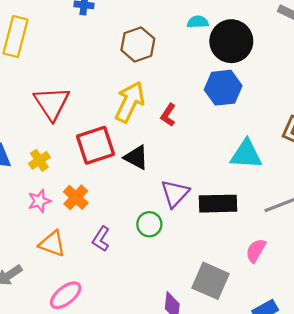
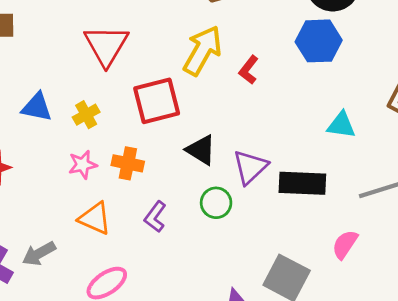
cyan triangle: (246, 154) -> (341, 125), size x0.7
black triangle: (136, 157) -> (201, 150), moved
orange cross: (76, 197) -> (128, 163), turned -35

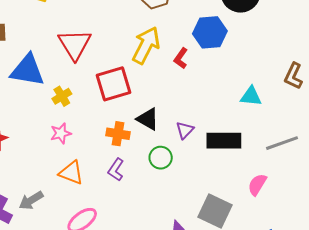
blue hexagon: (319, 41) -> (210, 32), moved
blue triangle: (37, 107) -> (27, 70), moved, size x1.5
orange cross: (128, 163) -> (118, 134), moved
purple triangle: (250, 167) -> (185, 130), size x0.7

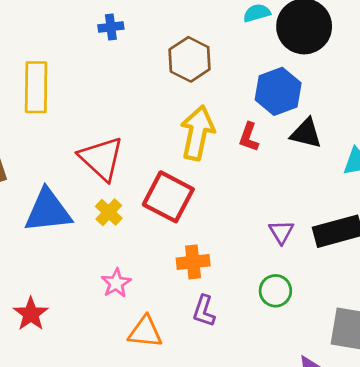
red square: (114, 84) -> (168, 197), turned -30
yellow cross: (62, 96) -> (109, 212), moved
black triangle: (148, 119) -> (306, 133), moved
green circle: (161, 158) -> (275, 291), moved

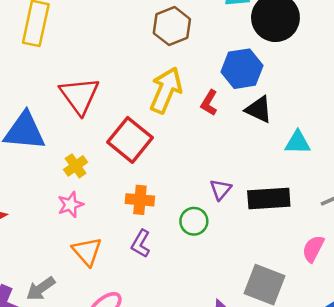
yellow cross: (109, 212) -> (76, 166), moved
green circle: (275, 291) -> (194, 221), moved
orange triangle: (145, 332) -> (87, 251), turned 32

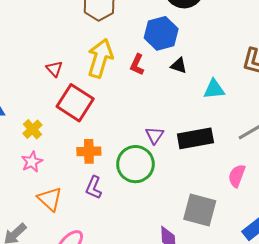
red triangle: (79, 96) -> (54, 69), moved, size x0.5
black triangle: (259, 109) -> (179, 66), size x0.7
green circle: (194, 221) -> (135, 164), size x1.6

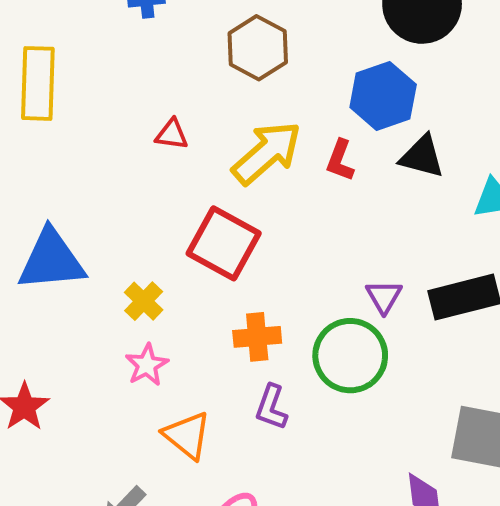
yellow arrow: (100, 58) -> (267, 153), turned 36
black triangle: (179, 66) -> (422, 157), size x1.4
red triangle: (54, 69) -> (172, 134), moved, turned -36

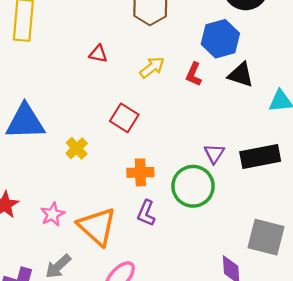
yellow arrow: (267, 153) -> (152, 67), size x0.6
red square: (224, 243) -> (124, 118), size x0.7
pink star: (147, 365) -> (53, 214), moved
orange triangle: (187, 435) -> (97, 226), size x1.4

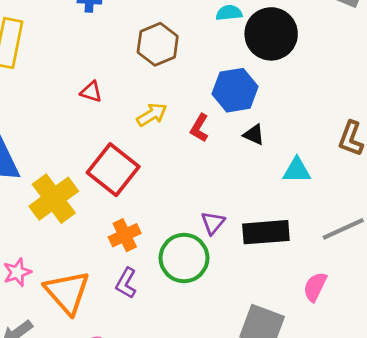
black triangle: (241, 75) -> (254, 135), size x0.7
red square: (124, 118) -> (113, 170), size x1.5
yellow cross: (77, 148) -> (54, 199), size x1.8
orange cross: (140, 172) -> (125, 235), turned -30

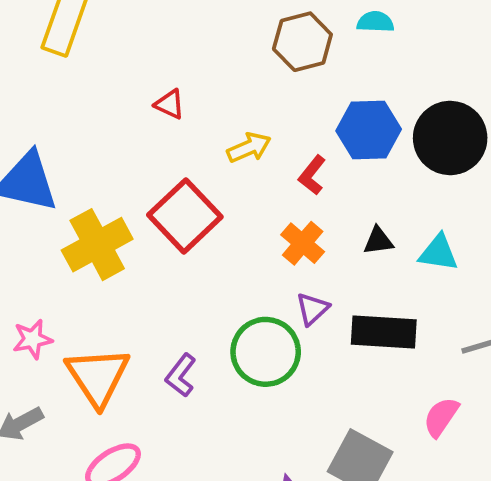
black circle: (271, 34) -> (450, 138), moved
brown hexagon: (158, 44) -> (302, 42), moved
black triangle: (254, 135) -> (378, 241), moved, turned -40
orange cross: (125, 235) -> (303, 243), moved, turned -32

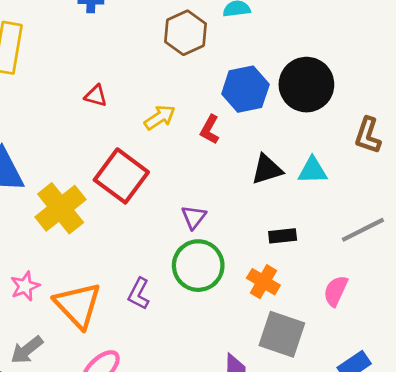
black triangle: (378, 241) -> (267, 169), size x1.4
orange cross: (303, 243) -> (263, 282), moved
purple triangle: (312, 309) -> (194, 217), moved
black rectangle: (384, 332) -> (283, 236), size x0.6

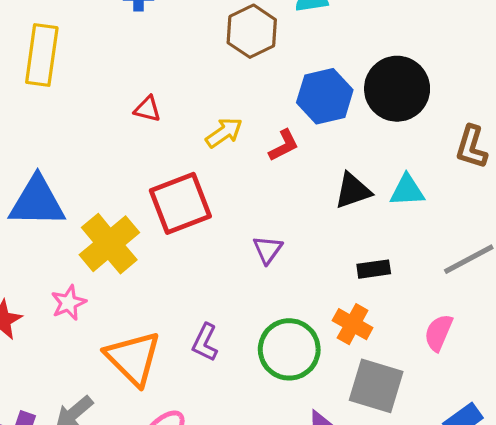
red L-shape: (210, 130) -> (284, 145), turned -144
red square: (121, 176) -> (180, 203), turned 34
green circle: (198, 266) -> (289, 349), moved
pink star: (25, 286) -> (69, 303), moved

